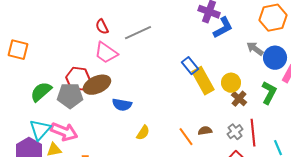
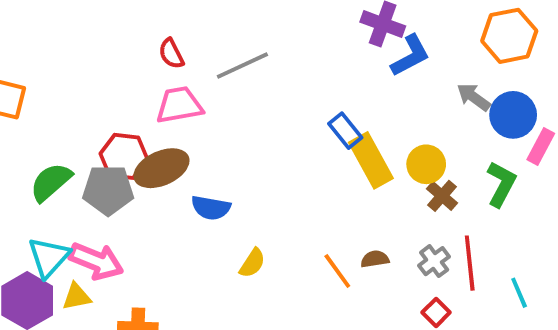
pink trapezoid: (106, 53) -> (179, 105), turned 135

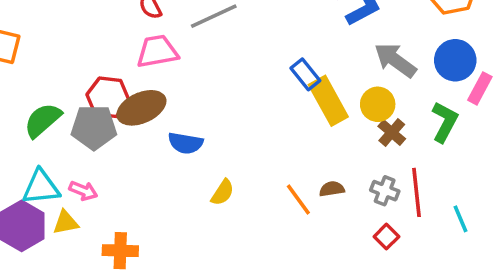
gray arrow: (474, 97) -> (395, 60), moved, size x1.4
cyan triangle: (49, 257) -> (41, 187), turned 42
pink arrow: (96, 261) -> (83, 191), size x0.6
gray cross: (434, 261) -> (385, 191), turned -32

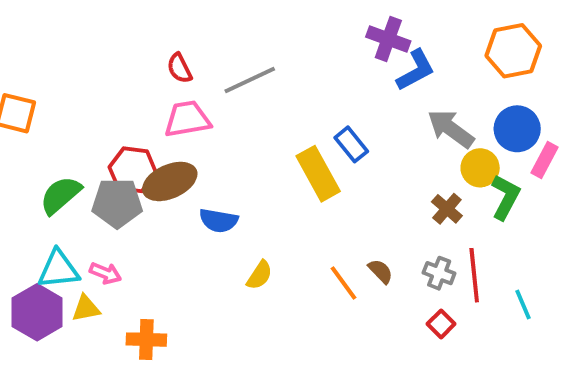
yellow rectangle: (328, 101) -> (318, 174), moved
yellow circle: (378, 104) -> (480, 168), moved
brown semicircle: (332, 189) -> (381, 271), turned 55

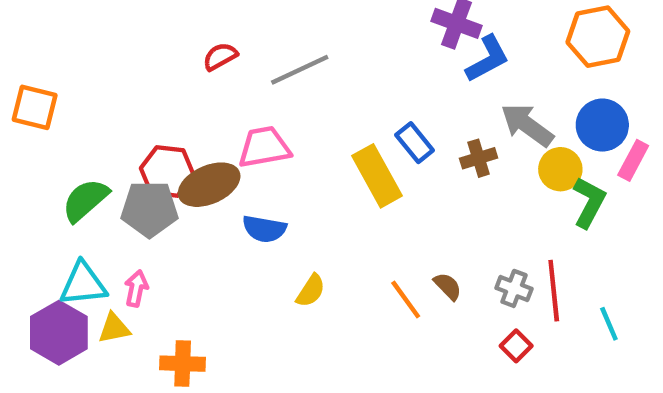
red semicircle: (180, 68) -> (220, 57), turned 88
pink trapezoid: (187, 119) -> (264, 147), moved
brown cross: (447, 209) -> (479, 158), moved, turned 32
pink arrow: (105, 273) -> (136, 288), turned -100

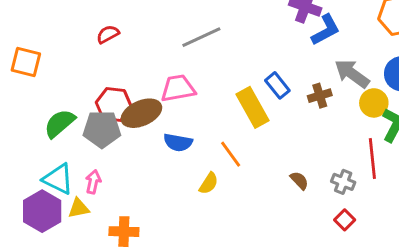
red semicircle: (220, 57) -> (108, 34), moved
cyan triangle: (83, 284) -> (58, 179), turned 32
red line: (554, 291) -> (372, 159), moved
orange line: (406, 300) -> (231, 154), moved

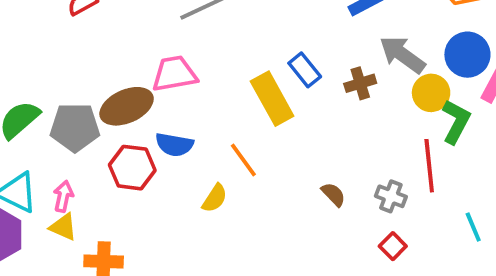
red hexagon: (114, 104) -> (132, 168), moved
yellow triangle: (79, 208) -> (63, 227), moved, turned 35

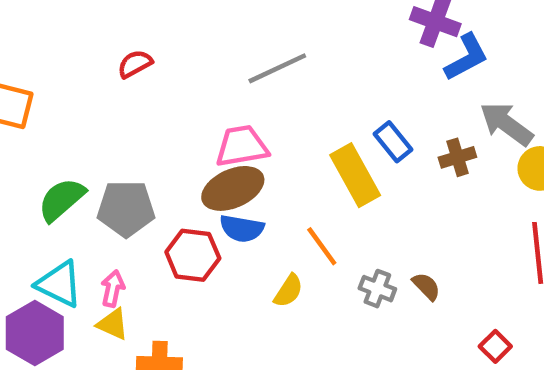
brown ellipse: (127, 106) -> (233, 188), moved
gray cross: (391, 196) -> (377, 289), moved

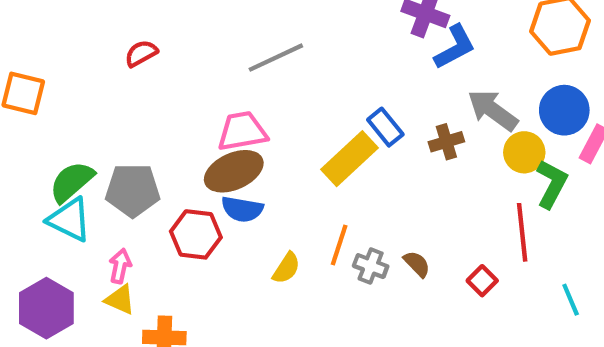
yellow rectangle: (355, 175) -> (350, 159), turned 76
orange line: (322, 246) -> (339, 245), moved, turned 54
cyan triangle: (59, 284) -> (70, 220), moved
red square: (495, 346) -> (482, 281), moved

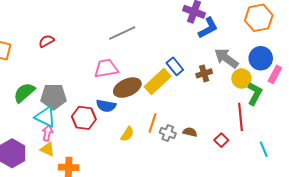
red semicircle: (141, 53) -> (46, 41), moved
brown ellipse: (234, 171) -> (127, 88), moved
cyan triangle: (70, 220) -> (45, 117), moved
brown semicircle: (417, 264) -> (190, 132), turned -32

